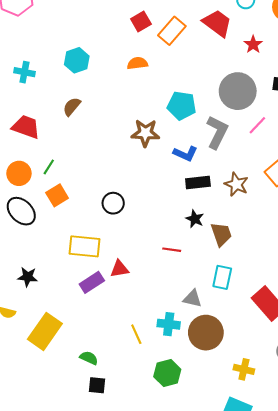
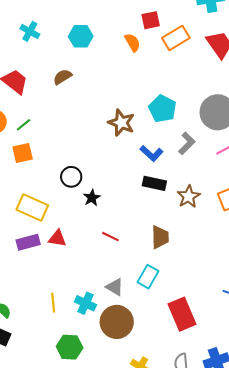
orange semicircle: (137, 63) -> (132, 42), moved, turned 48
gray L-shape: (217, 132) -> (187, 143), size x0.7
black star: (195, 219) -> (92, 198), moved

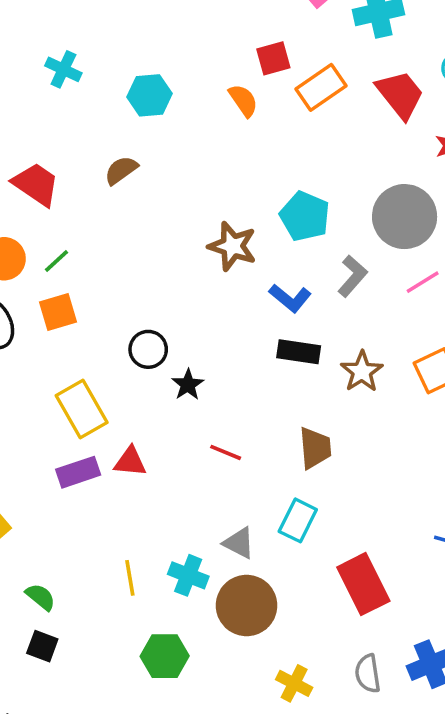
cyan cross: (30, 31) -> (63, 69), moved
yellow rectangle: (32, 208) -> (82, 409), turned 40

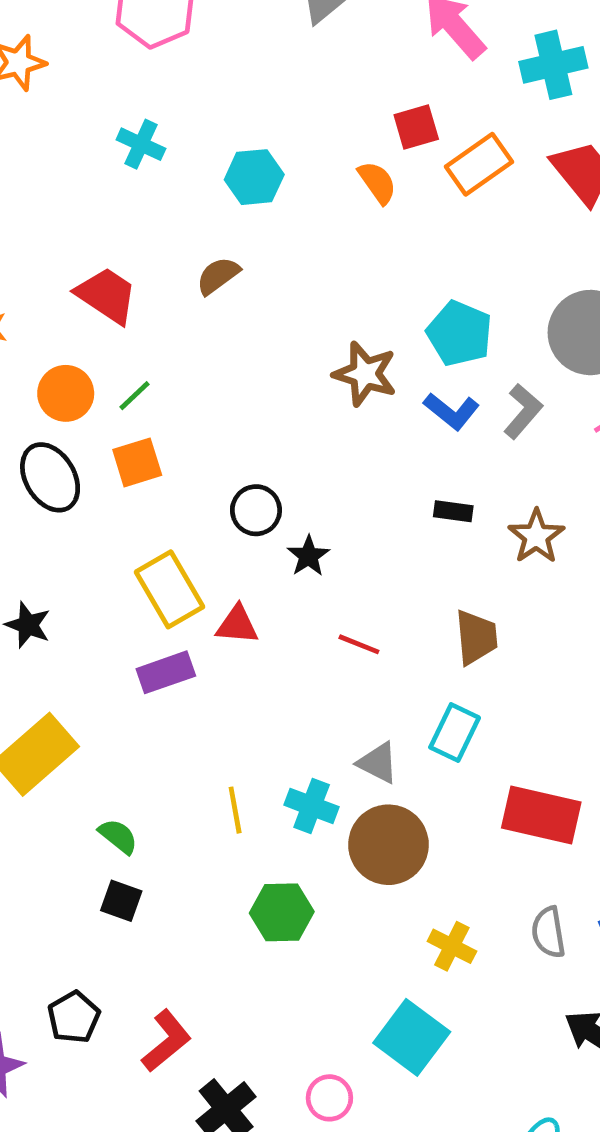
blue L-shape: (290, 298) -> (452, 411), moved
black rectangle: (299, 352) -> (453, 511), size x0.7
red triangle: (130, 462) -> (237, 625), moved
red rectangle: (363, 584) -> (541, 815), turned -50

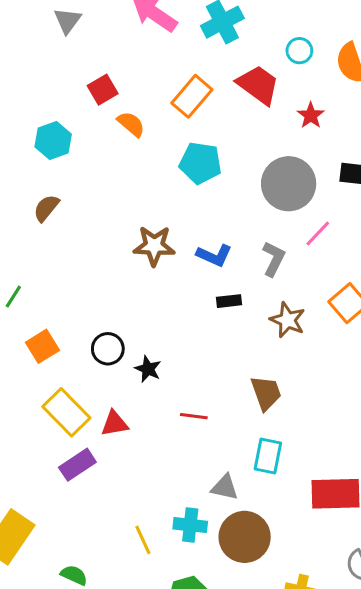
red square: (416, 127) -> (103, 90), moved
cyan pentagon: (459, 333) -> (200, 163), moved
gray L-shape: (523, 411) -> (274, 259), moved
orange square: (137, 462) -> (42, 346), moved
black rectangle: (453, 511) -> (229, 301), moved

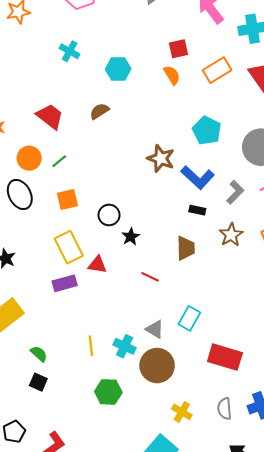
red square: (103, 90) -> (179, 49), moved
cyan pentagon: (200, 163) -> (207, 131), moved
blue L-shape: (214, 255) -> (198, 177), size x1.4
brown trapezoid: (266, 393) -> (186, 248), moved

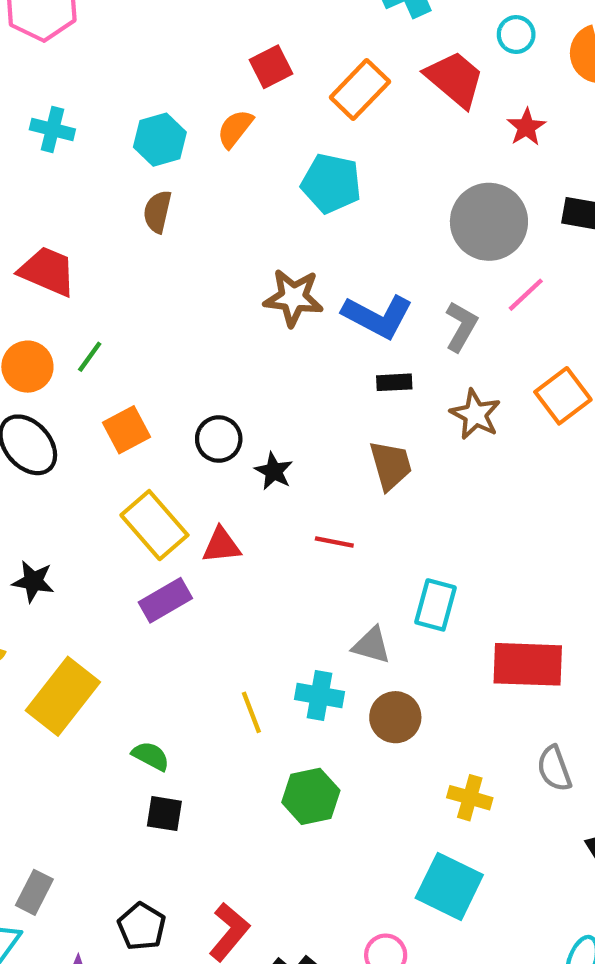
orange semicircle: (172, 75) -> (235, 129), moved, turned -96
brown semicircle: (99, 111) -> (157, 212), moved, turned -30
cyan pentagon: (207, 131) -> (331, 183), moved
brown circle: (157, 366) -> (395, 717), size x0.7

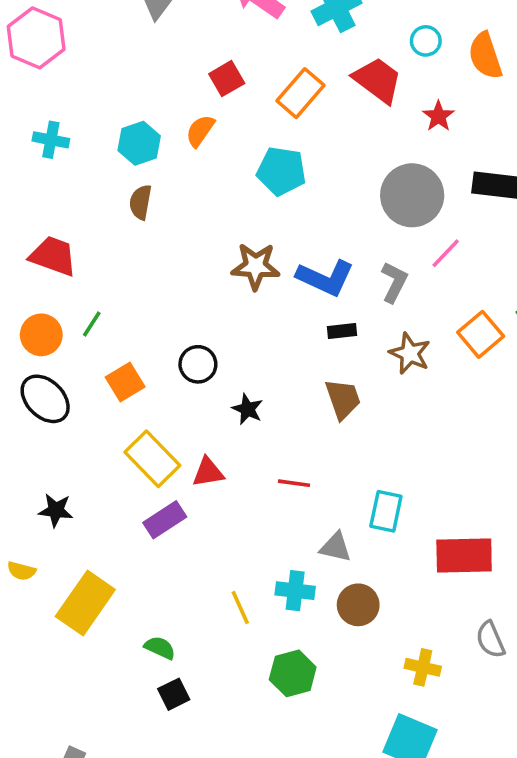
black circle: (219, 439) -> (198, 364), moved
red line: (334, 542) -> (294, 483), moved
black square: (164, 814) -> (174, 694), turned -32

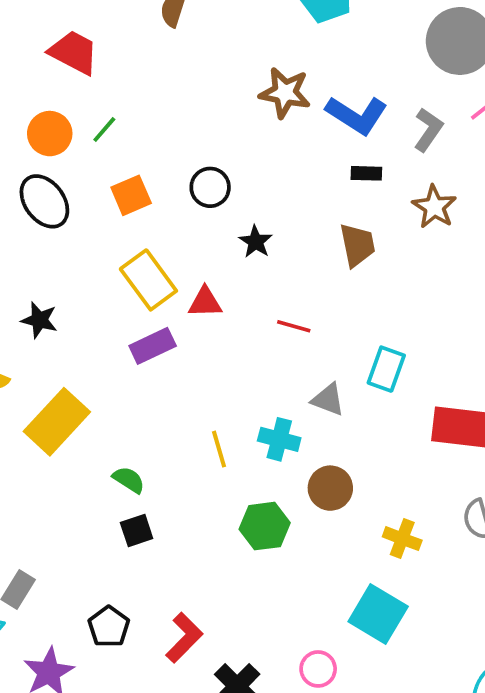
brown circle: (358, 605) -> (330, 488), moved

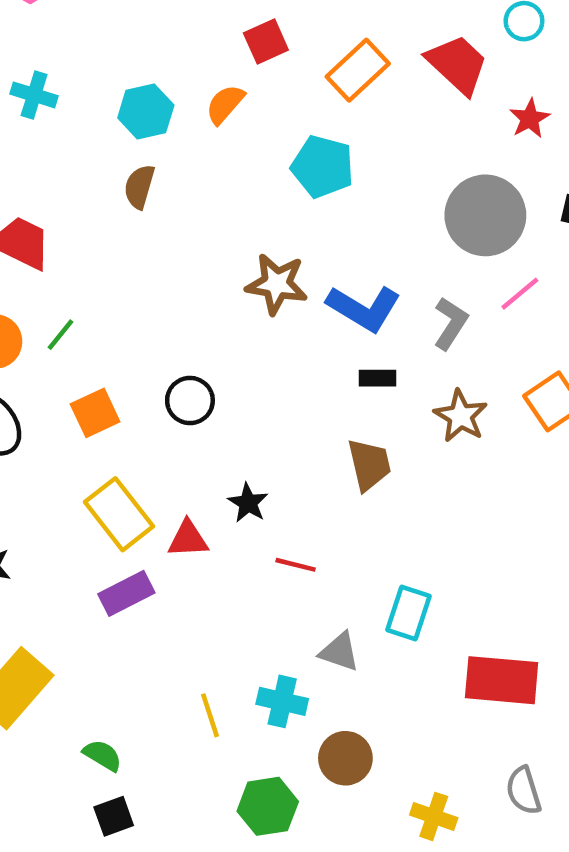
black star: (256, 242) -> (248, 503), moved

